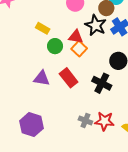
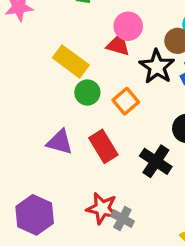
yellow rectangle: (43, 28) -> (71, 61), size x1.5
red triangle: (76, 37) -> (118, 45), moved
red star: (104, 121) -> (102, 208), moved

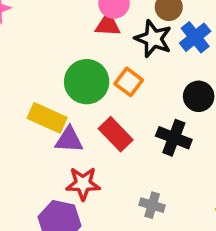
yellow rectangle: (71, 61) -> (47, 118), moved
green circle: (87, 93) -> (87, 82), size x1.6
red star: (102, 208) -> (83, 184), moved

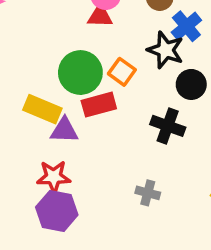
black star: (153, 39) -> (166, 50), moved
red rectangle: (116, 134) -> (99, 105), moved, turned -60
red star: (83, 184) -> (54, 177), moved

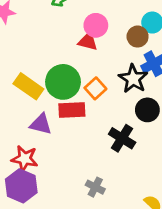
yellow rectangle: (42, 109) -> (28, 86), moved

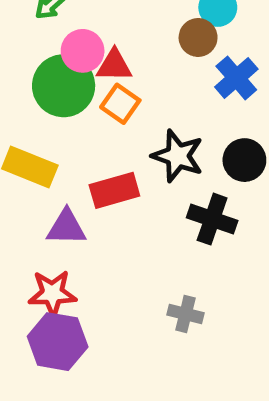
pink circle: (96, 25) -> (83, 51), moved
black star: (133, 79) -> (178, 156), moved
green circle: (63, 82) -> (64, 86), moved
orange square: (95, 88) -> (120, 104), moved

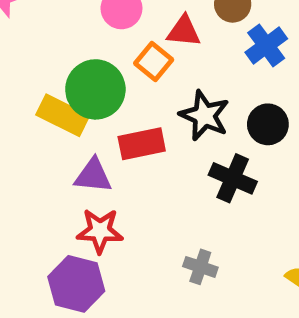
red triangle: (114, 65) -> (184, 31), moved
green circle: (64, 86) -> (95, 89), moved
red star: (52, 293) -> (100, 231), moved

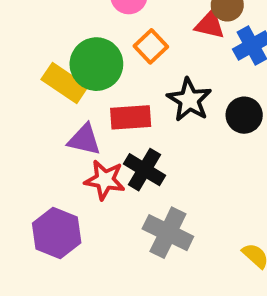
red triangle: (184, 31) -> (210, 25), moved
black cross: (233, 178) -> (144, 170), moved
red star: (100, 231) -> (105, 180), moved
gray cross: (200, 267) -> (168, 233), size x1.6

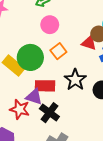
purple triangle: (84, 140) -> (34, 97), moved
red star: (105, 180) -> (20, 109), moved

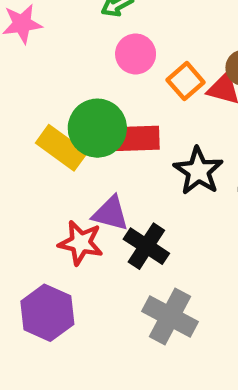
orange square: (58, 51) -> (186, 81), moved
red rectangle: (45, 86) -> (137, 138), moved

